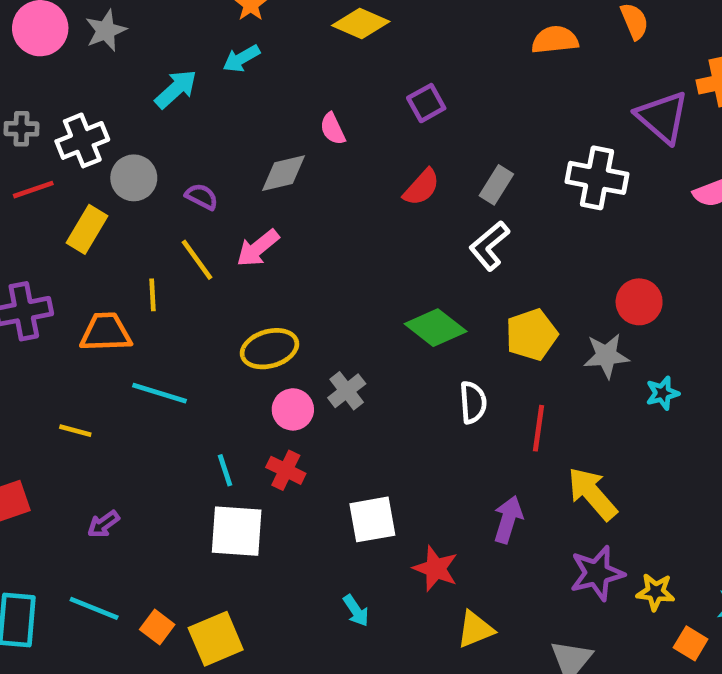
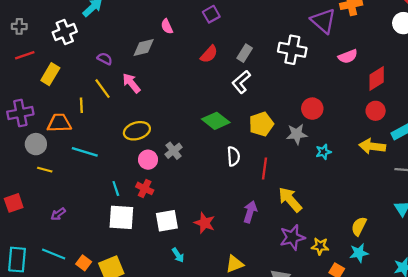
white cross: (82, 140) -> (65, 32), moved
gray circle: (134, 178) -> (36, 144), moved
pink arrow: (258, 248) -> (131, 83), turned 90
white square: (372, 519) -> (167, 221), moved
red star: (436, 569) -> (205, 223), moved

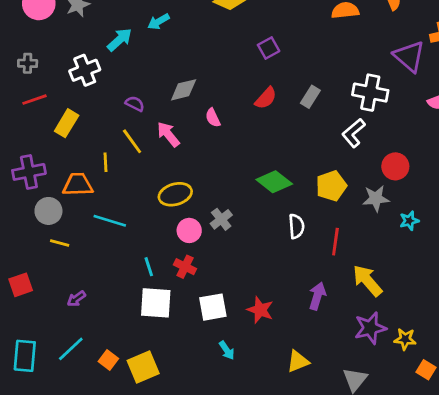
pink semicircle: (167, 26) -> (213, 118), moved
white L-shape: (241, 82) -> (354, 133), moved
cyan line: (54, 254) -> (71, 349), turned -65

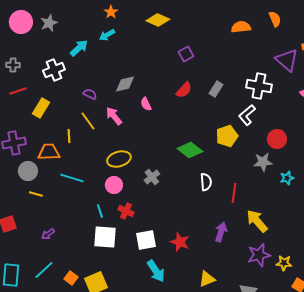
yellow pentagon: (331, 186) -> (227, 136), moved
pink circle: (189, 230) -> (114, 185), moved
cyan arrow: (227, 350) -> (156, 271), size x1.6

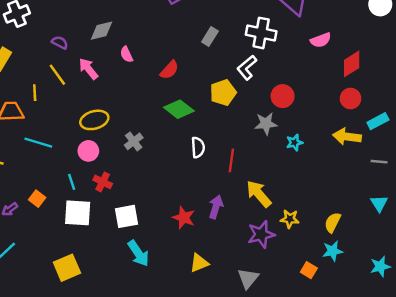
red semicircle: (184, 90) -> (169, 70), moved
red star: (180, 242) -> (184, 218), moved
yellow star: (284, 263) -> (290, 219), moved
orange square: (71, 278) -> (37, 199), moved

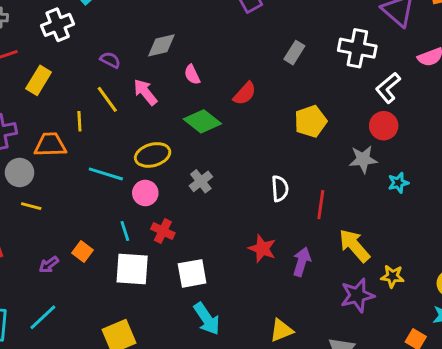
white L-shape: (247, 68) -> (388, 88), moved
green diamond: (179, 109) -> (202, 121), moved
cyan line: (38, 143) -> (106, 174), moved
red star: (184, 218) -> (262, 249), moved

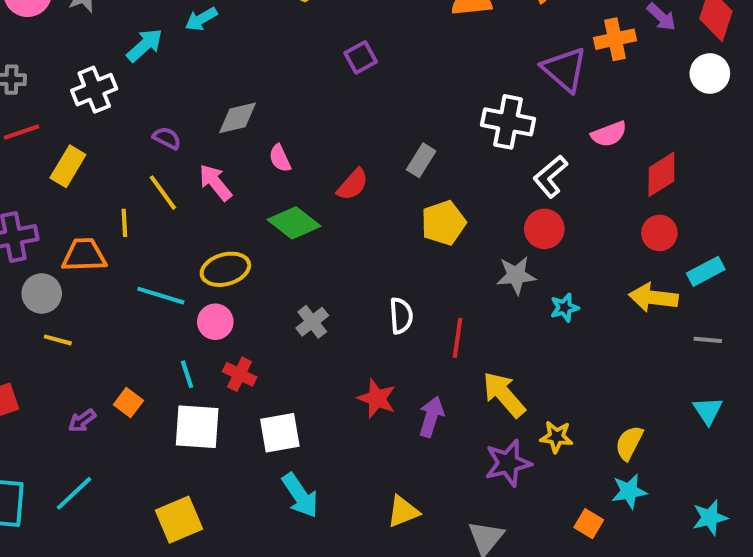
gray rectangle: (294, 53) -> (421, 160), moved
gray cross: (201, 181) -> (312, 322), moved

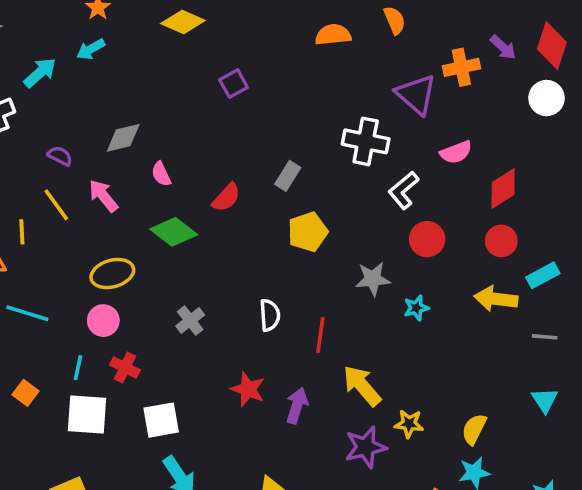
red circle: (544, 229) -> (427, 239), moved
cyan line: (161, 296) -> (27, 313), moved
cyan line: (187, 374) -> (78, 368), turned 30

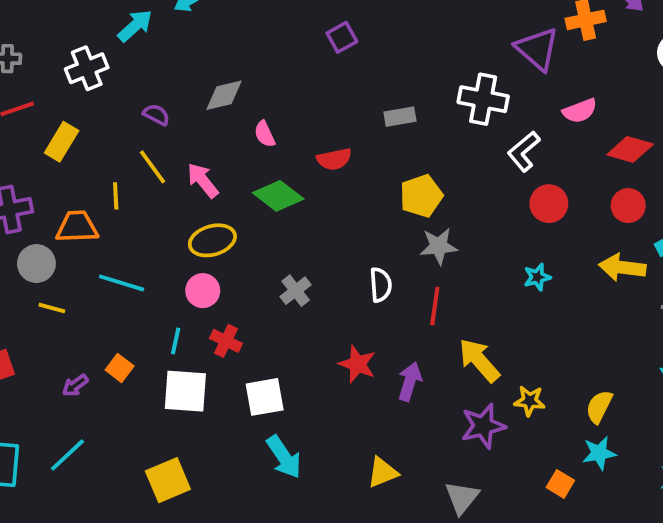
gray rectangle: (288, 176) -> (400, 117), moved, turned 48
red diamond: (503, 188) -> (630, 149), turned 48
pink arrow: (103, 196) -> (203, 180), moved
red semicircle: (226, 198) -> (334, 159), turned 36
gray star: (373, 279) -> (439, 246), moved

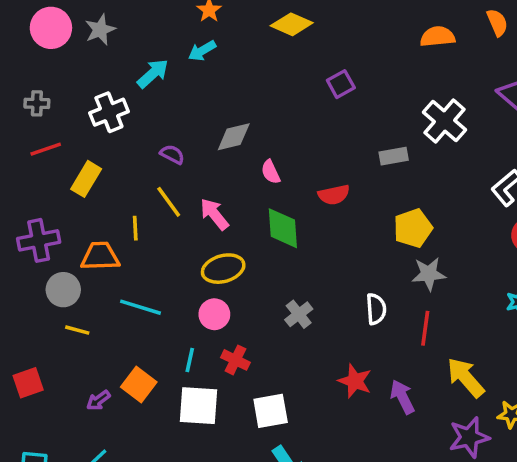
white cross: (483, 99) -> (445, 121), moved, turned 30
green diamond: (278, 196) -> (283, 228), turned 48
orange square: (120, 368) -> (139, 385), size x1.4
purple arrow: (410, 382) -> (402, 397), turned -44

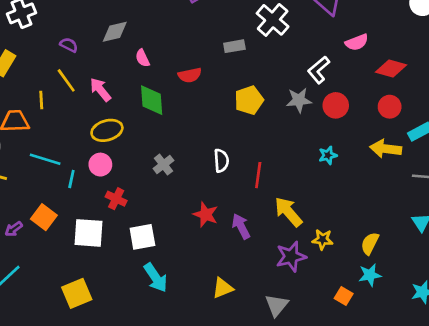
gray star: (429, 274) -> (299, 100), moved
cyan line: (190, 360) -> (71, 179), moved

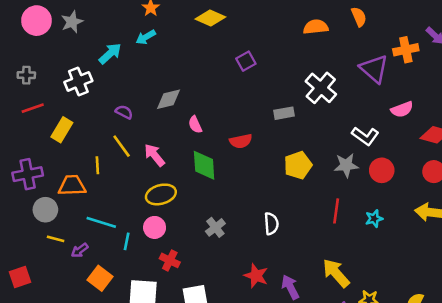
white L-shape: (319, 70) -> (365, 136), turned -104
red line: (258, 175) -> (336, 211), moved
purple arrow: (14, 229) -> (80, 250), moved

